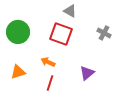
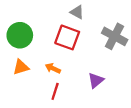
gray cross: (104, 33) -> (115, 36), size x1.6
orange triangle: (18, 72) -> (21, 67), moved

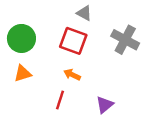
orange arrow: (53, 68) -> (72, 75), moved
purple triangle: (96, 80) -> (105, 105), moved

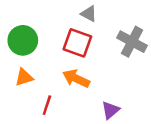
orange arrow: (72, 75) -> (76, 78), size x1.5
red line: (60, 100) -> (47, 105), moved

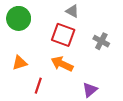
green circle: (23, 40) -> (19, 18), moved
gray cross: (132, 42) -> (101, 41), moved, size x0.7

